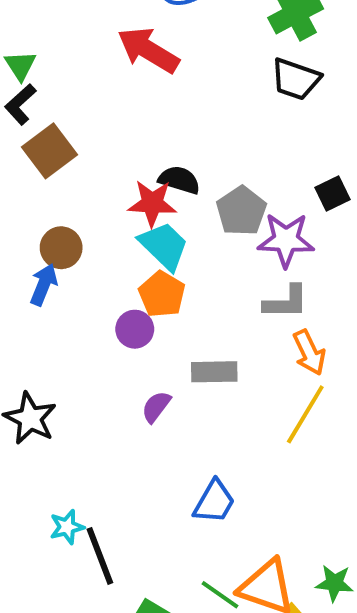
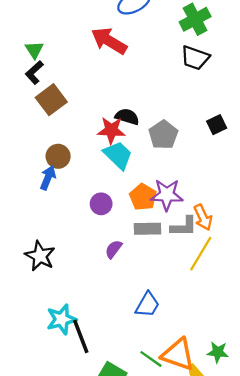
purple star: (286, 240) -> (167, 195), moved
orange pentagon: (162, 294) -> (143, 197), moved
gray L-shape: (286, 302) -> (184, 226), moved
cyan star: (67, 527) -> (61, 319), size x1.5

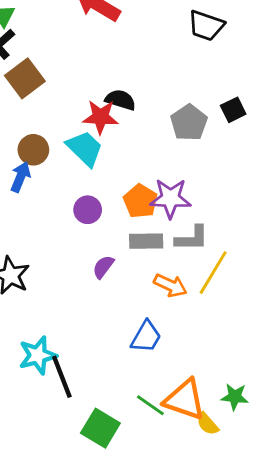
gray pentagon: (163, 135) -> (189, 123), moved
cyan trapezoid: (118, 155) -> (85, 148), moved
orange arrow: (203, 217) -> (170, 285), moved, turned -40

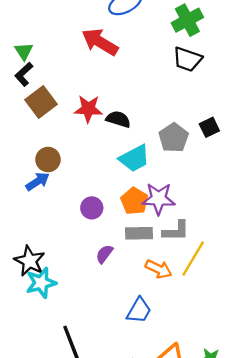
red star: (100, 117) -> (88, 109), moved
cyan trapezoid: (85, 148) -> (134, 158), moved, turned 108
blue arrow: (21, 177) -> (38, 181), turned 35
cyan star: (38, 355) -> (41, 283), moved

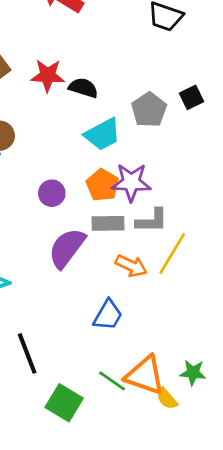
purple semicircle: (104, 254) -> (67, 248), size x1.8

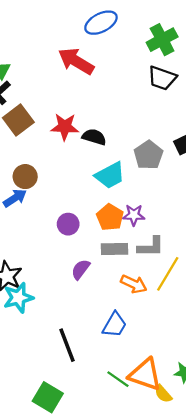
purple star: (131, 182) -> (134, 215), size x0.7
purple semicircle: (67, 248) -> (81, 269), size x0.6
black line: (27, 353) -> (67, 345), moved
green square: (64, 403) -> (48, 397), moved

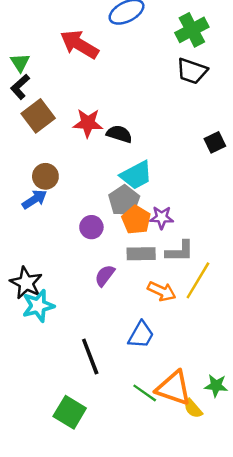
red arrow: (76, 61) -> (79, 44), moved
gray pentagon: (148, 155) -> (124, 201), moved

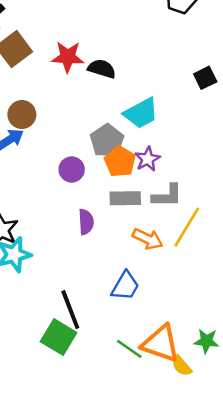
cyan trapezoid: (136, 175) -> (141, 113), moved
purple star: (162, 217) -> (148, 159), turned -30
purple semicircle: (105, 276) -> (86, 222), turned 140
green square: (70, 412) -> (59, 337), moved

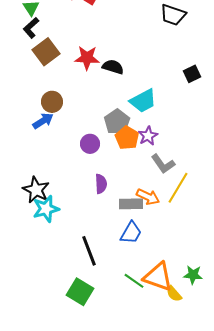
gray L-shape: (167, 196) -> (163, 164), turned 55
gray rectangle: (125, 198) -> (131, 204), moved
green square: (59, 337) -> (80, 292), moved

